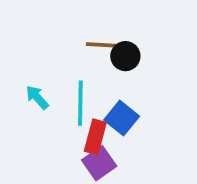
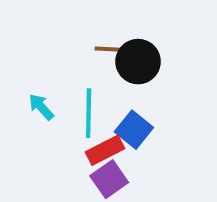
black circle: (125, 56) -> (138, 62), size x1.4
red rectangle: (95, 137) -> (105, 150), turned 48

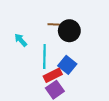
cyan arrow: (41, 107) -> (21, 40), moved

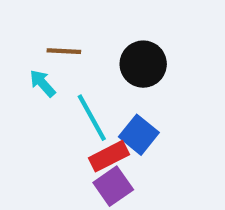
brown line: (56, 25) -> (64, 51), moved
cyan line: (44, 57) -> (92, 118), turned -30

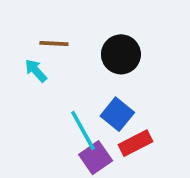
cyan line: (92, 118) -> (83, 130), moved
red rectangle: (109, 156) -> (135, 143), moved

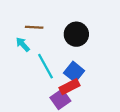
cyan line: (83, 130) -> (46, 66), moved
red rectangle: (135, 143) -> (70, 87), moved

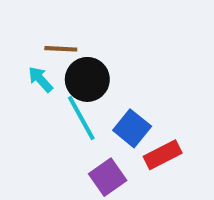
black circle: (76, 34) -> (87, 79), moved
red rectangle: (70, 87) -> (163, 155), moved

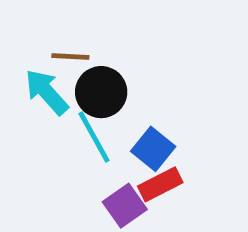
cyan arrow: (40, 79) -> (47, 92), size x1.5
red rectangle: (163, 155) -> (160, 184), moved

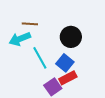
cyan arrow: (47, 92) -> (20, 39), turned -70
black circle: (101, 92) -> (71, 37), moved

